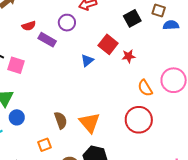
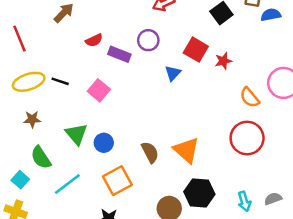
purple circle: (67, 23) -> (148, 40), moved
pink square: (16, 65) -> (99, 90), moved, turned 30
blue circle: (17, 117) -> (104, 143), moved
orange square: (45, 145) -> (117, 181), moved, size x1.6

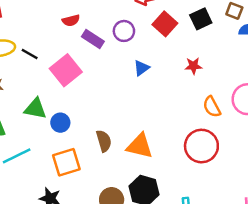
red square: (196, 50) -> (165, 24), moved
pink square: (99, 90) -> (66, 70), size x1.4
green triangle: (76, 134) -> (35, 109), turned -50
orange triangle: (186, 150) -> (140, 146), turned -40

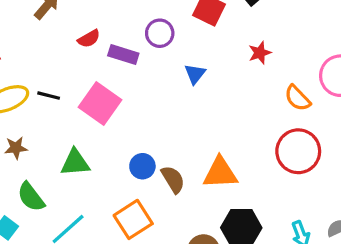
blue circle: (60, 123) -> (142, 166), moved

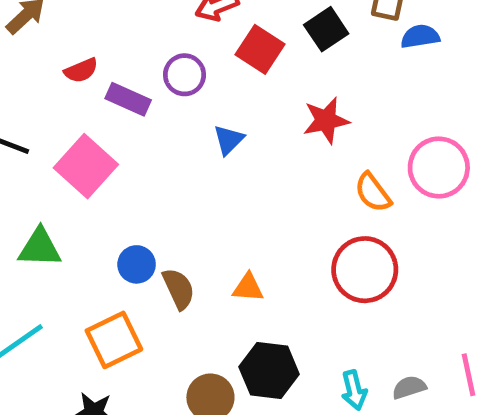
red star: (260, 53) -> (326, 120), size x1.4
orange triangle: (220, 173) -> (248, 288), size x0.6

